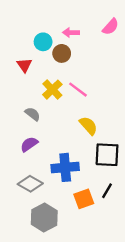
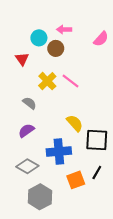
pink semicircle: (111, 27) -> (101, 39), moved
yellow semicircle: (88, 126) -> (75, 123), moved

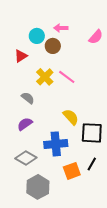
red triangle: (22, 59) -> (21, 56), turned 32

